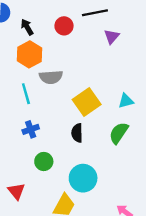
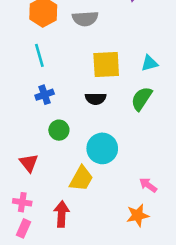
gray semicircle: (51, 77) -> (85, 19), moved
yellow square: (87, 102) -> (106, 65), turned 32
black semicircle: (77, 133) -> (96, 99), turned -90

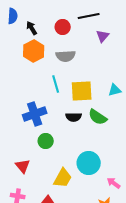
cyan line: (39, 55) -> (56, 84), moved
blue cross: (45, 95) -> (35, 114), size x1.6
green semicircle: (142, 99) -> (98, 117), moved, turned -90
cyan circle: (102, 148) -> (89, 163), moved

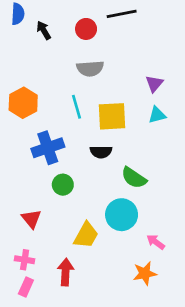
purple triangle: (103, 36) -> (154, 84), moved
orange hexagon: (34, 51) -> (23, 103), moved
green semicircle: (98, 117) -> (134, 178), moved

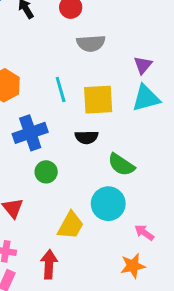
gray semicircle: (90, 69) -> (91, 43), moved
cyan triangle: (157, 115) -> (146, 98), size x1.5

